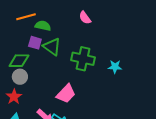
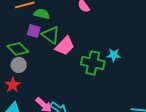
green cross: (83, 59) -> (93, 63), moved
green diamond: (19, 61) -> (18, 49), turned 45
pink trapezoid: (66, 94) -> (65, 46), moved

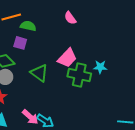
green triangle: (51, 35) -> (39, 73), moved
pink trapezoid: (65, 46) -> (67, 58), moved

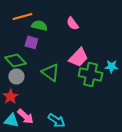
pink semicircle: (70, 18) -> (72, 23), moved
pink arrow: (30, 117) -> (25, 116), moved

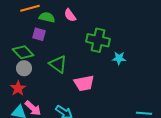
pink semicircle: (72, 23) -> (70, 15), moved
pink trapezoid: (78, 57) -> (84, 83), moved, turned 35
green cross: (90, 74) -> (98, 40), moved

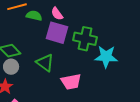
purple square: (39, 34) -> (57, 33), moved, size x1.6
cyan star: (119, 58) -> (106, 57), size x1.6

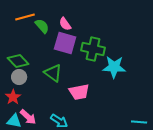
green semicircle: (34, 16) -> (42, 26), turned 35

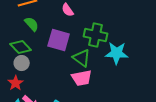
green semicircle: (42, 26) -> (32, 24), moved
purple square: (65, 43) -> (59, 40), moved
green triangle: (53, 73) -> (82, 58), moved

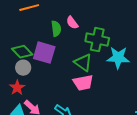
pink semicircle: (68, 10) -> (72, 23), moved
green semicircle: (32, 24) -> (56, 29), moved, turned 35
purple square: (59, 40) -> (44, 53), moved

